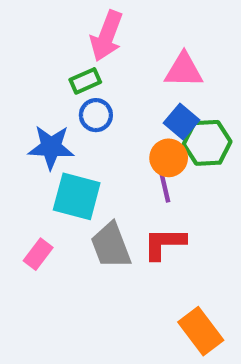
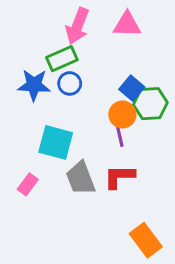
pink triangle: (184, 70) -> (127, 24), moved
green rectangle: (85, 81) -> (62, 59), size x1.4
blue star: (51, 147) -> (34, 85), moved

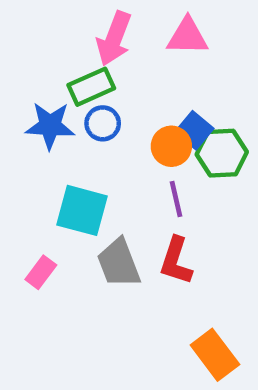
orange circle: (122, 114) -> (171, 146), moved
red L-shape: (119, 177) -> (176, 261), turned -72

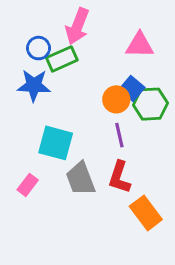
pink triangle: (187, 36) -> (140, 45), moved
blue circle: (103, 123) -> (39, 48), moved
orange rectangle: (215, 355) -> (146, 213), moved

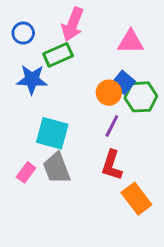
blue circle: (39, 48) -> (23, 33), moved
purple line: (119, 135) -> (112, 126), turned 40
gray trapezoid: (81, 179) -> (57, 168), moved

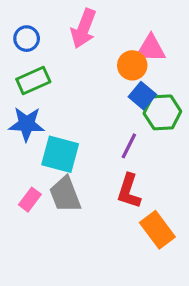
green rectangle: (58, 55) -> (33, 80), moved
blue star: (32, 80) -> (27, 124), moved
orange circle: (109, 93) -> (132, 65), moved

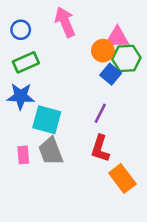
pink arrow: (84, 28) -> (65, 22), turned 136
green hexagon: (162, 112) -> (126, 58), moved
pink rectangle: (30, 200) -> (23, 155), turned -42

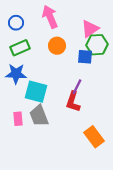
pink triangle: (117, 38) -> (90, 29), turned -36
orange circle: (103, 51) -> (57, 46), moved
blue square: (111, 74) -> (85, 57), turned -35
red L-shape: (100, 148) -> (73, 102), moved

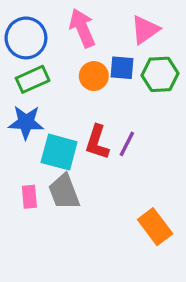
blue circle: (16, 23) -> (26, 38), size x1.6
pink triangle: (90, 29) -> (145, 30), moved
blue square: (85, 57) -> (122, 68), moved
red L-shape: (73, 102) -> (97, 142), moved

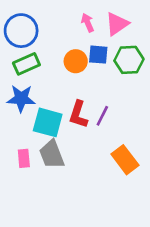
pink arrow: (82, 28) -> (88, 23), moved, size x0.6
orange rectangle: (155, 227) -> (125, 160), moved

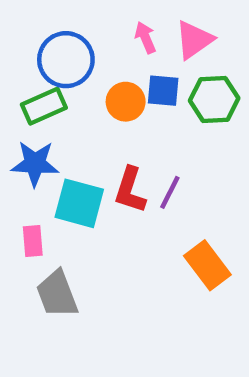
blue circle: (21, 31) -> (66, 60), moved
gray trapezoid: (52, 154) -> (57, 294), moved
pink rectangle: (24, 158) -> (33, 241), moved

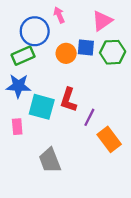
pink arrow: (146, 38) -> (59, 15), moved
purple line: (170, 192) -> (89, 117), moved
gray trapezoid: (57, 294) -> (50, 160), moved

